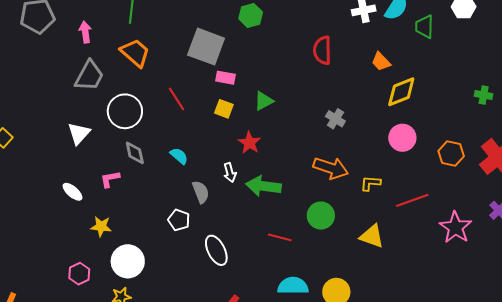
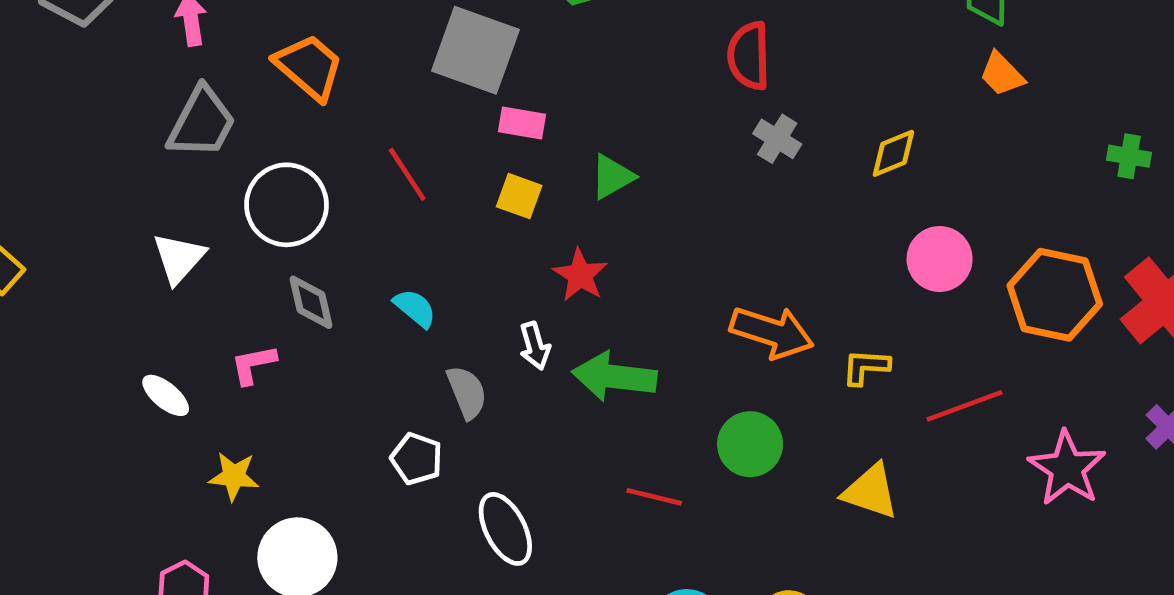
orange trapezoid: (381, 62) -> (1002, 74), moved
yellow diamond: (401, 92) -> (893, 153), moved, size x0.7
gray cross: (335, 119) -> (777, 139), moved
orange hexagon: (451, 154) -> (1055, 295), size x1.5

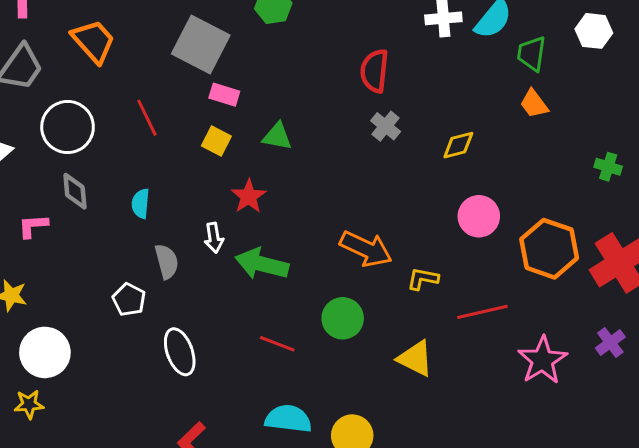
green triangle: (612, 177) -> (277, 136), turned 32
cyan semicircle: (415, 308) -> (141, 204), turned -132

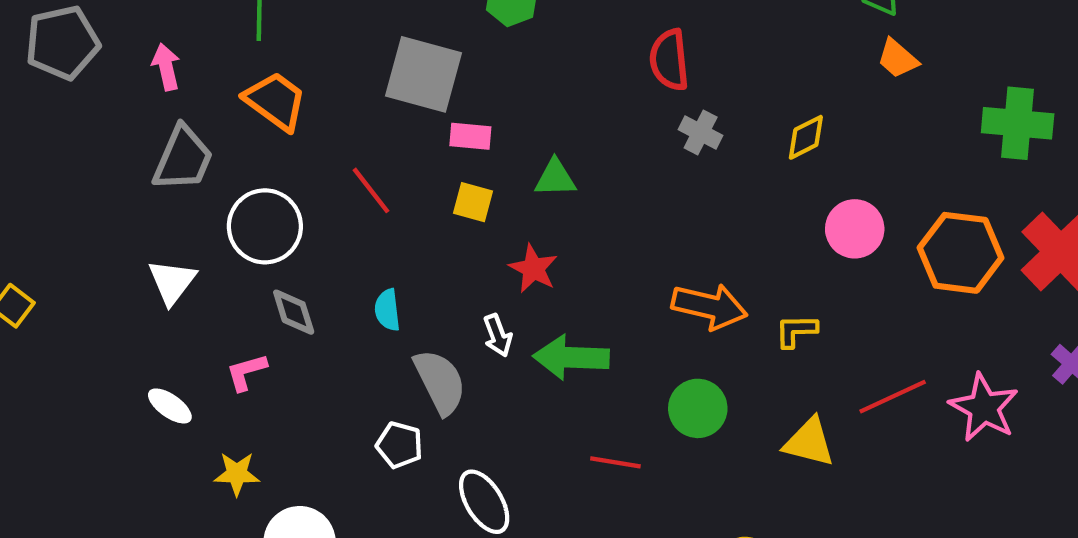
green cross: (608, 167) -> (1018, 123), size x1.8
gray semicircle: (167, 261) -> (440, 382), size x1.4
red line: (482, 312) -> (893, 397), moved

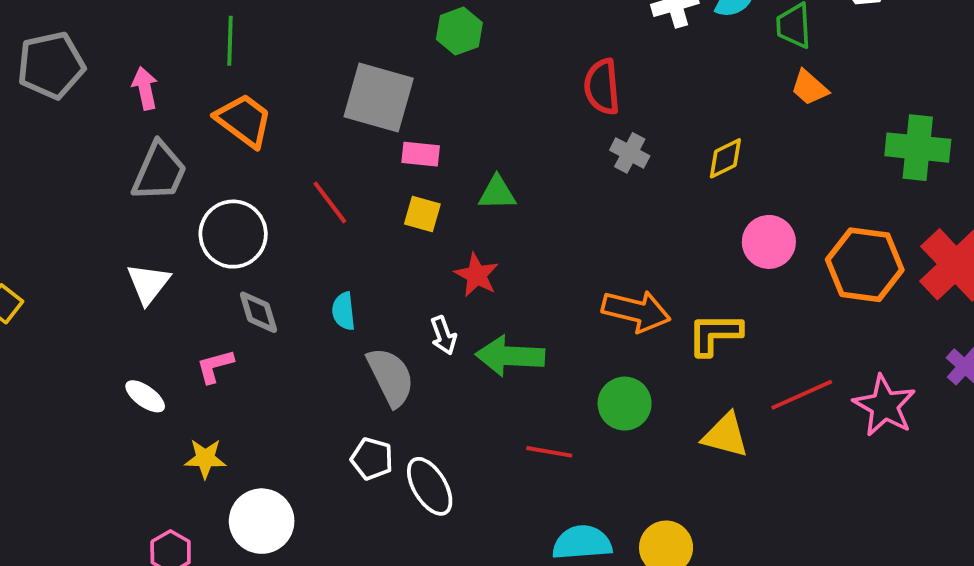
yellow L-shape: (796, 331) -> (715, 334), size x1.4
white pentagon: (399, 445) -> (372, 459), moved

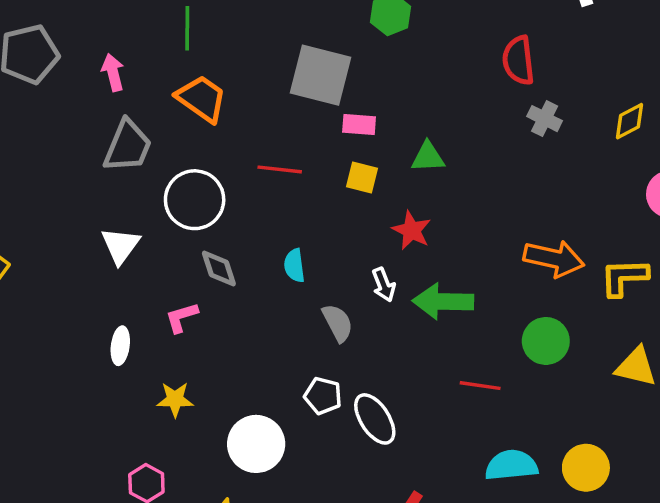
red line: (330, 202) -> (280, 169), turned -45
gray semicircle: (391, 377) -> (338, 323), size x0.7
white ellipse: (145, 396) -> (120, 346), turned 63
white circle: (262, 521) -> (256, 444), moved

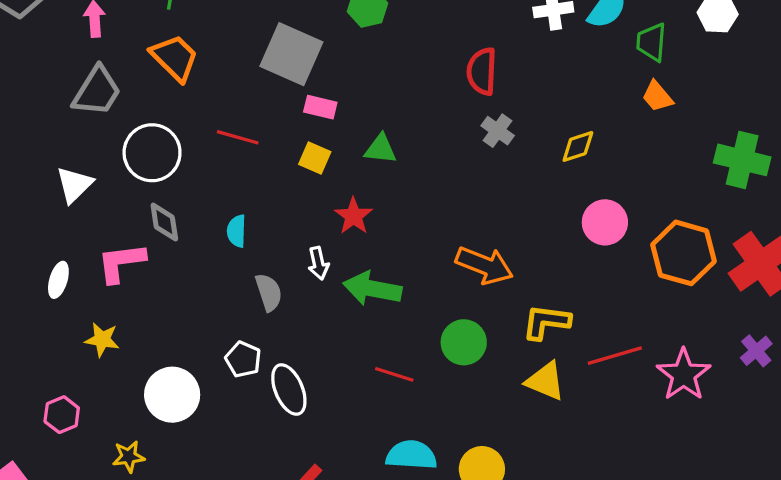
yellow L-shape: (624, 277) -> (546, 322), moved
pink L-shape: (181, 317) -> (121, 263), size x1.5

